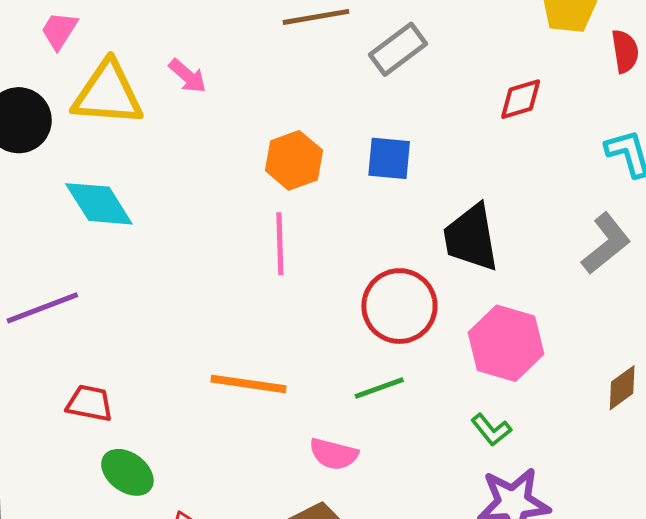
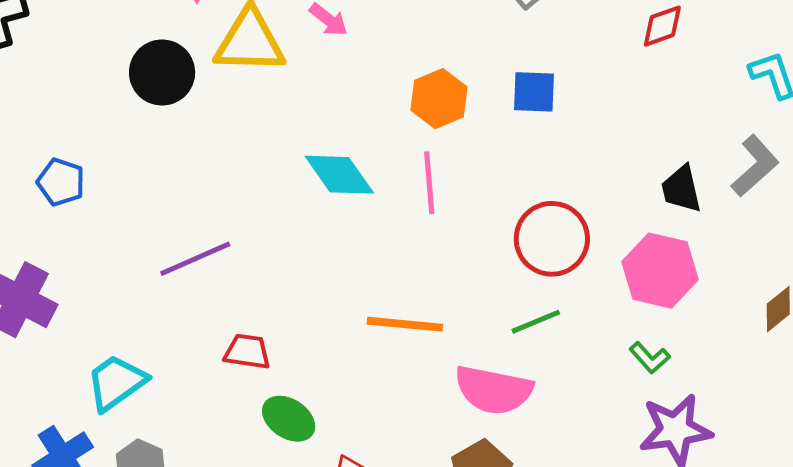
cyan diamond: (99, 204) -> (339, 175), moved
black trapezoid: (471, 238) -> (681, 189), moved, size x0.7
pink semicircle: (334, 454) -> (494, 390), size x1.6

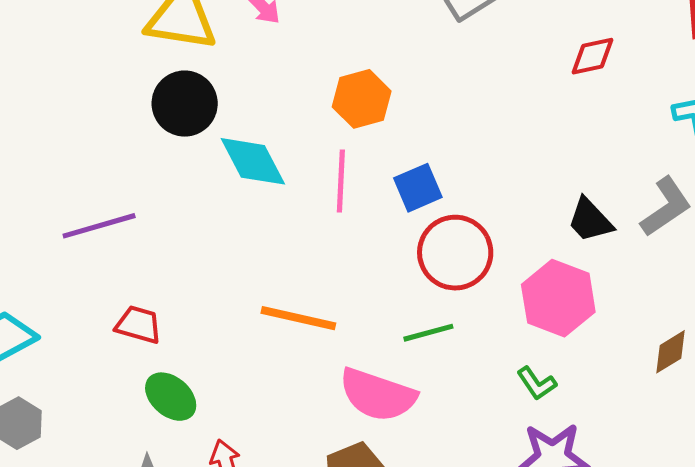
black circle: (162, 73) -> (185, 104), moved
blue square: (534, 92) -> (418, 188), moved, turned -33
black trapezoid: (681, 189) -> (590, 220), turned -38

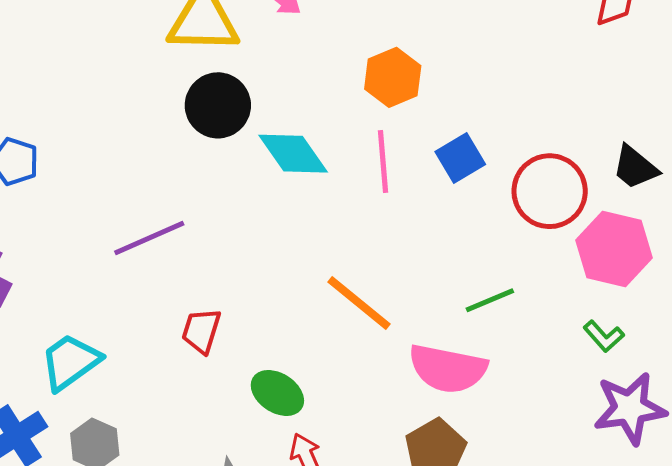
red circle: (455, 253) -> (550, 191), moved
orange line: (298, 318) -> (359, 303), turned 34
red trapezoid: (138, 325) -> (201, 331), turned -81
green ellipse: (171, 397) -> (277, 393), moved

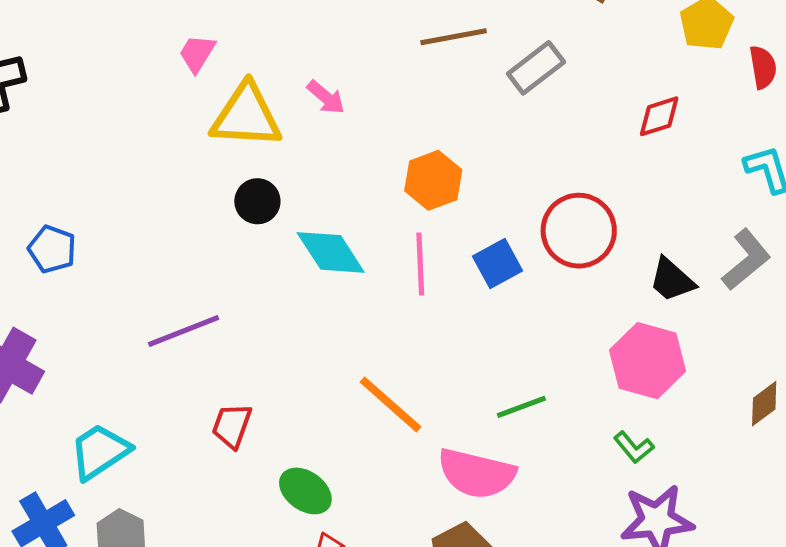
black circle: (218, 105) -> (257, 201), size x0.7
red circle: (550, 191) -> (579, 231), moved

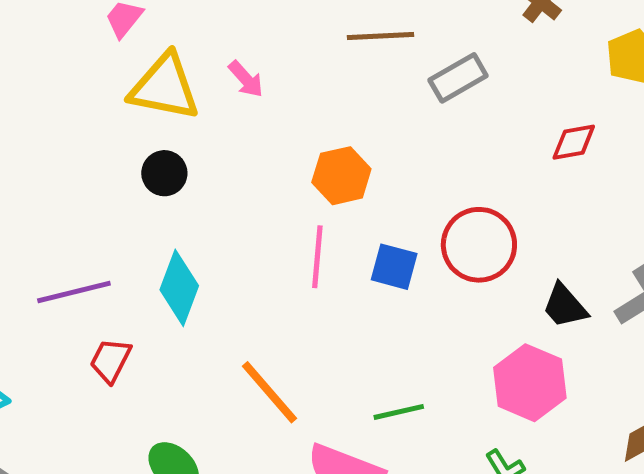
cyan diamond: (331, 252) -> (179, 288), moved, turned 46
blue square: (498, 264) -> (394, 267), turned 36
red trapezoid: (232, 426) -> (110, 360), moved

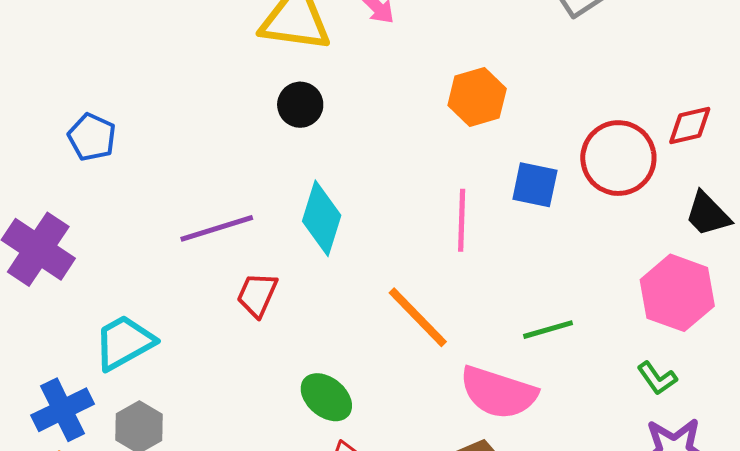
red diamond: (574, 142) -> (690, 126), moved
pink line: (317, 257) -> (462, 220), moved

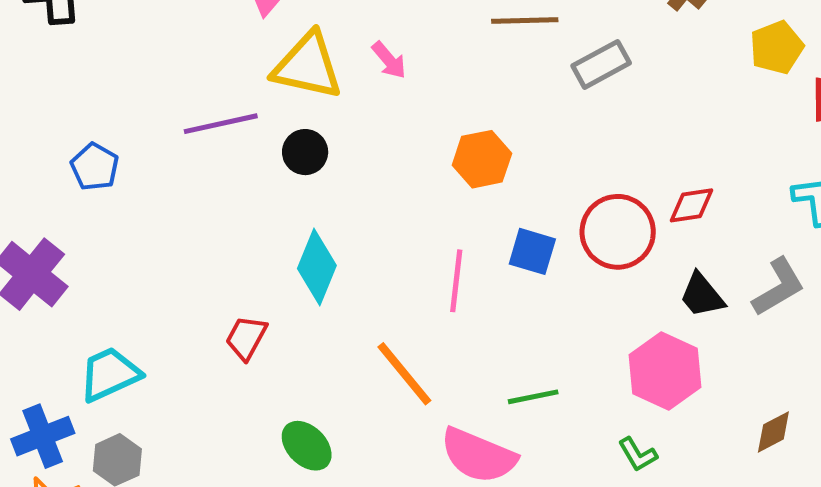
purple line: (217, 228) -> (221, 124), moved

